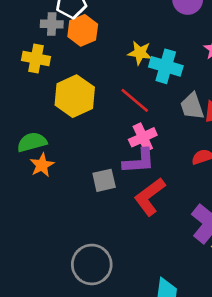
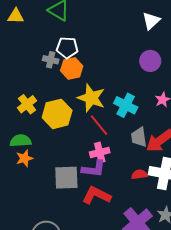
yellow star: (140, 53) -> (91, 98), moved, size x1.6
yellow cross: (36, 58) -> (27, 104), moved, turned 30
gray square: (104, 180) -> (66, 178), size x1.5
red L-shape: (150, 197) -> (96, 195), turned 52

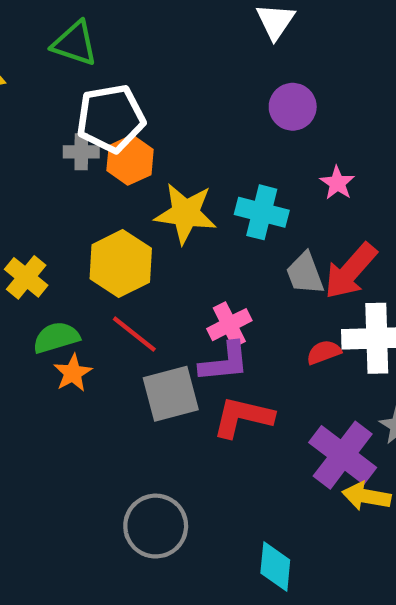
white pentagon: (67, 48) -> (111, 118), size x1.4
yellow cross: (27, 104) -> (26, 277), moved
red line: (99, 125) -> (134, 334), moved

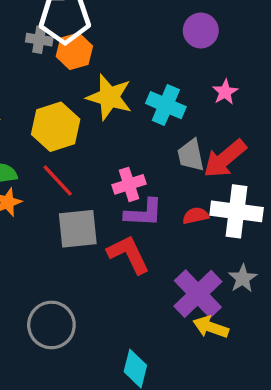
purple L-shape: (224, 362) -> (144, 213), moved
red L-shape: (243, 417) -> (128, 254), turned 42

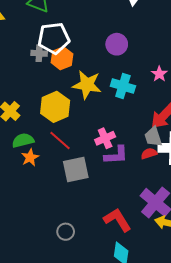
purple circle: (201, 30) -> (117, 44), moved
gray trapezoid: (191, 155) -> (153, 137), moved
red L-shape: (128, 254) -> (117, 220), moved
gray circle: (51, 325) -> (66, 232), size x0.6

